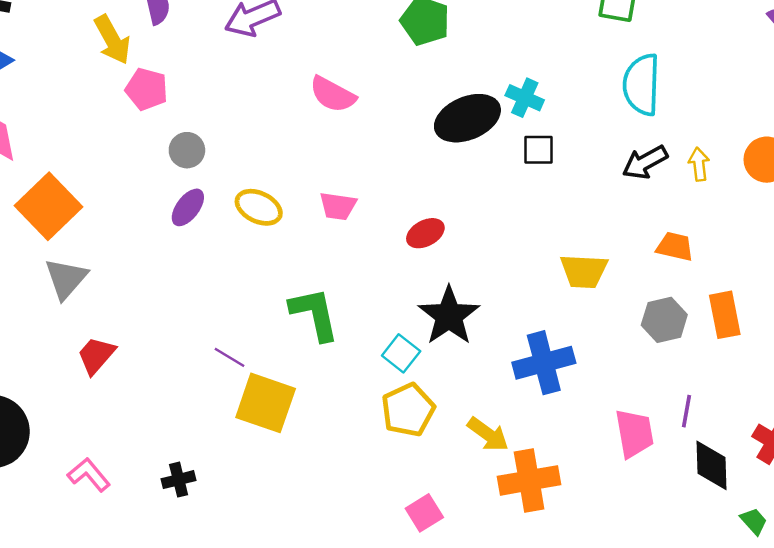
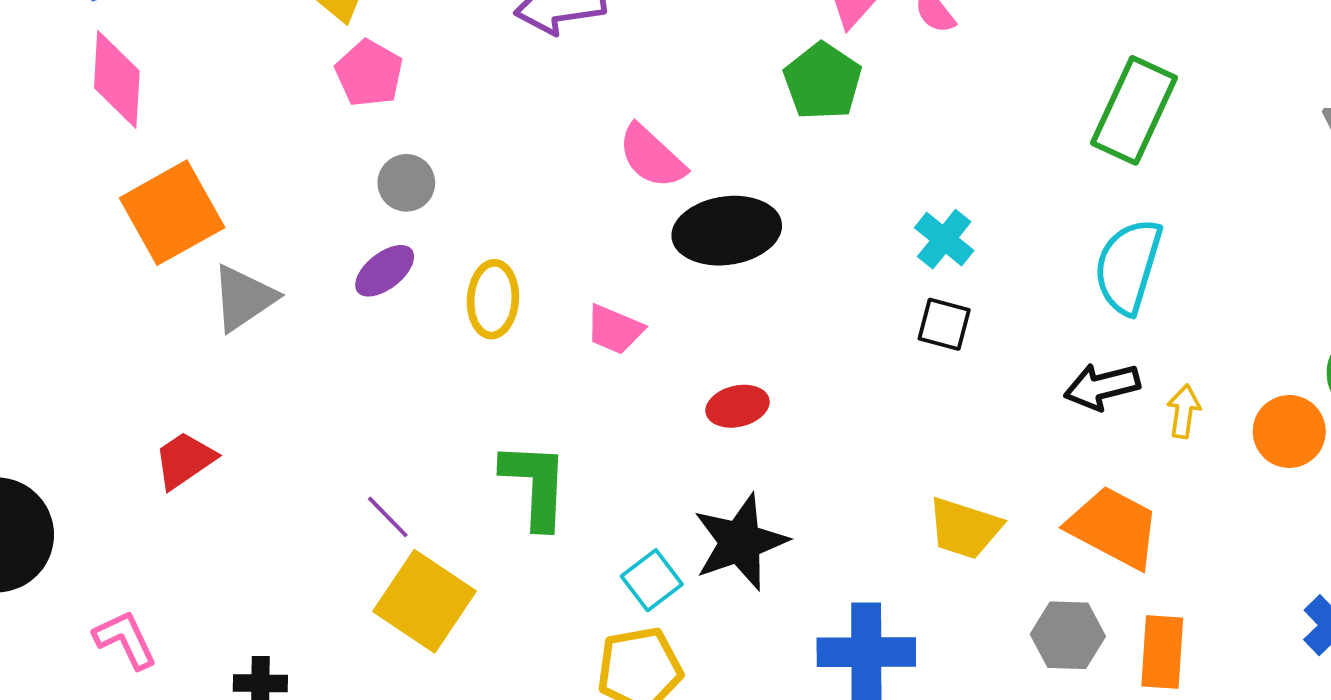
black ellipse: (467, 118) -> (727, 231), moved
yellow ellipse: (259, 207) -> (493, 299), turned 54
orange trapezoid: (675, 247) -> (1114, 527), size x1.6
gray triangle: (66, 279) -> (244, 298), moved

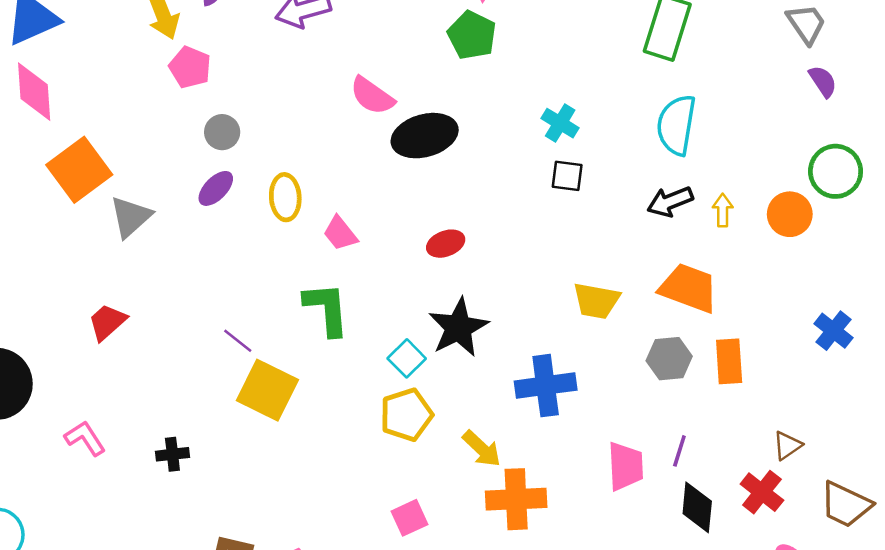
pink trapezoid: (615, 329) -> (340, 233), moved, turned 36

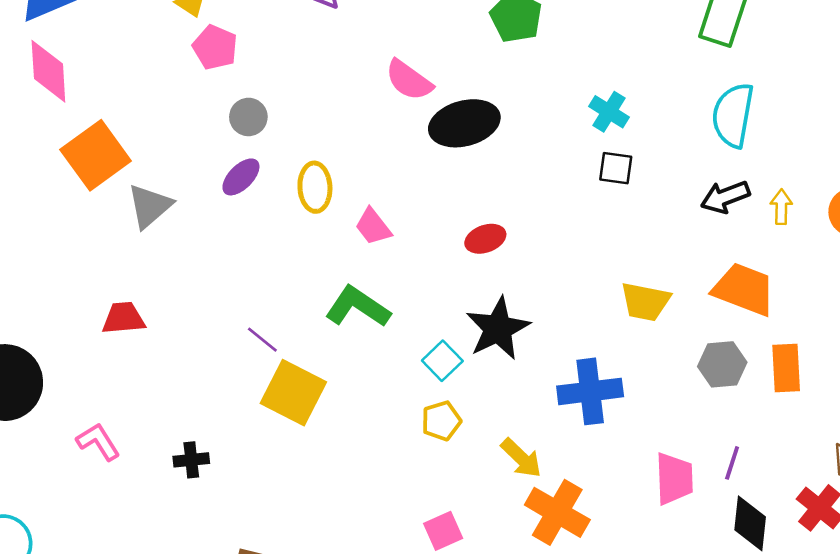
green L-shape: (327, 309) -> (358, 307), turned -52
red trapezoid: (107, 322) -> (123, 318), turned 36
yellow pentagon: (406, 415) -> (441, 421), size x0.7
orange cross: (516, 499) -> (557, 512), turned 32

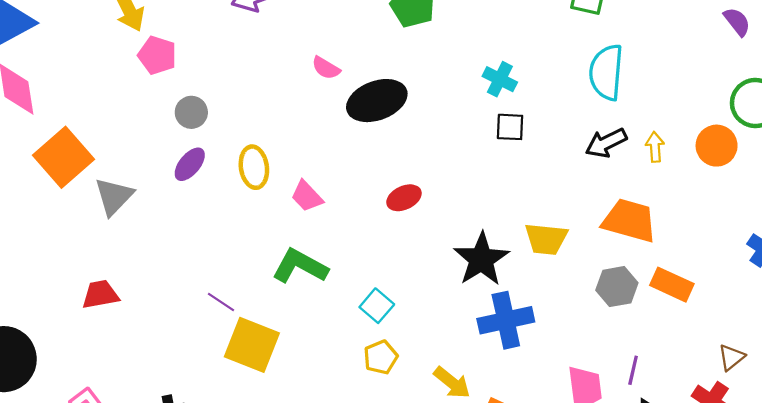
pink semicircle: (409, 80) -> (326, 68), size x0.7
black star: (498, 328) -> (481, 259), moved
orange rectangle: (786, 368) -> (672, 285), turned -57

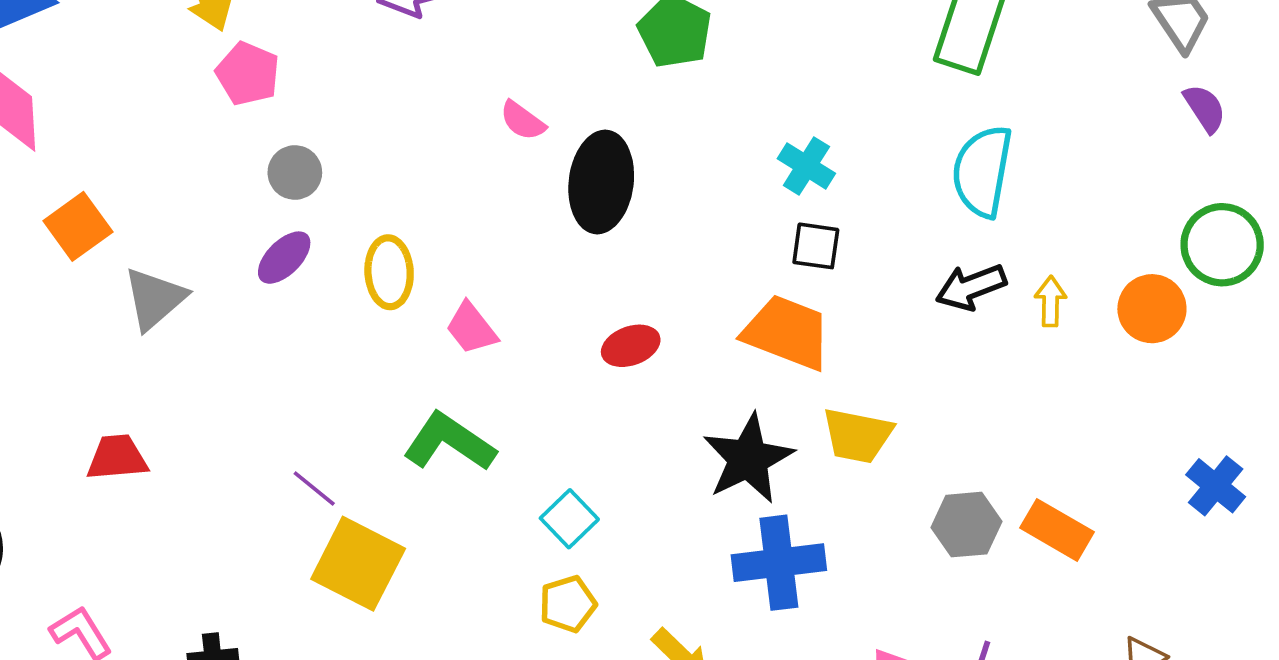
black ellipse: (377, 101) -> (601, 182), turned -68
orange square: (63, 157) -> (78, 226), size x0.7
orange trapezoid: (630, 221) -> (787, 332), moved

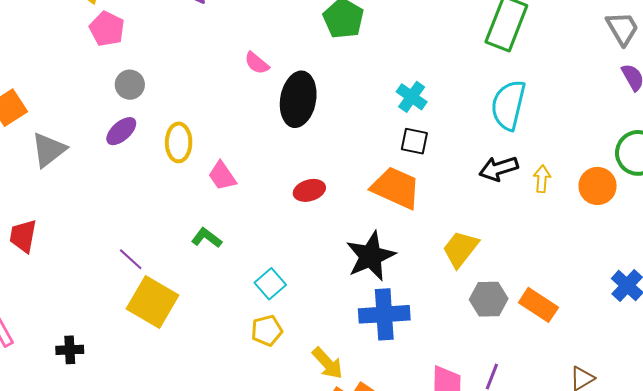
yellow trapezoid: (858, 435) -> (460, 249), moved, turned 114
green L-shape: (449, 442) -> (207, 238), size x0.6
red trapezoid: (117, 457) -> (23, 236), turned -78

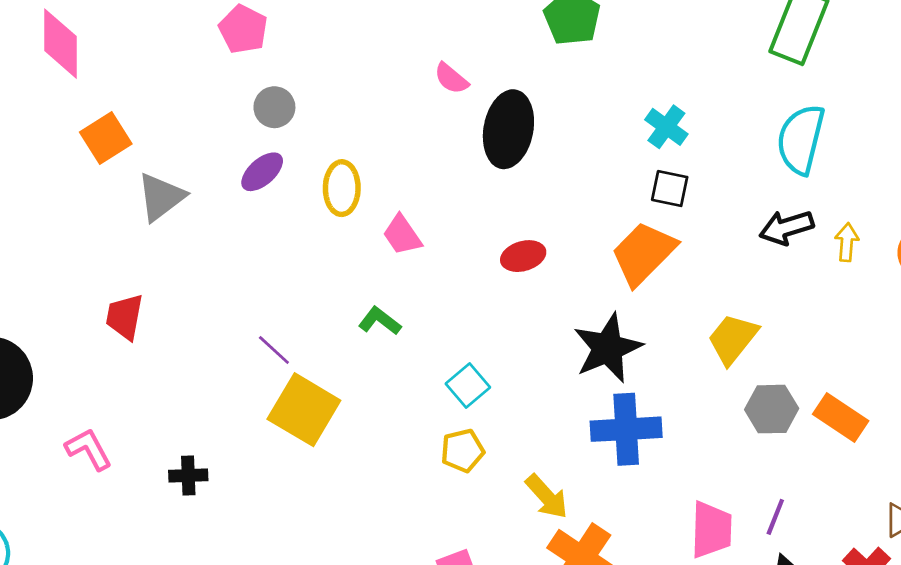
orange trapezoid: (396, 188) -> (643, 253), turned -70

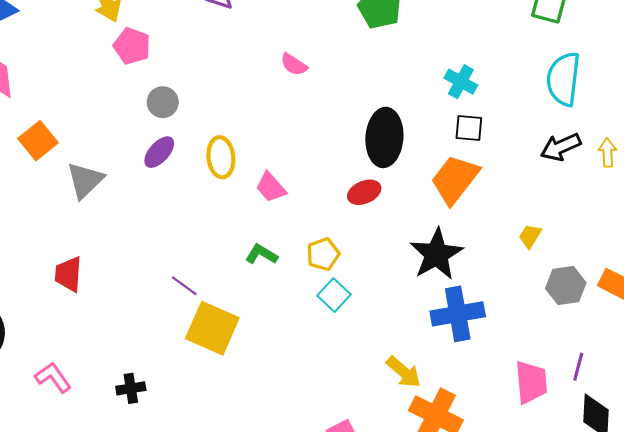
black ellipse: (508, 129) -> (384, 137), moved
yellow trapezoid: (733, 339) -> (530, 236), size x0.6
yellow pentagon: (463, 451) -> (323, 254), moved

